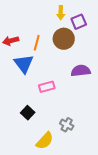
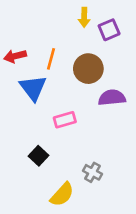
brown circle: (64, 39) -> (88, 69), moved

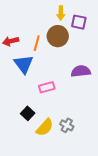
purple square: (109, 30) -> (79, 22), turned 35
brown circle: (88, 69) -> (58, 36), moved
yellow semicircle: (62, 194) -> (45, 127), moved

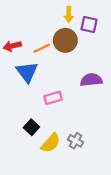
orange line: (37, 43) -> (42, 48), turned 49

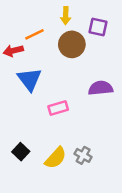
yellow arrow: (69, 14) -> (66, 16), moved
orange line: (42, 48) -> (34, 34), moved
black square: (31, 127) -> (21, 152), moved

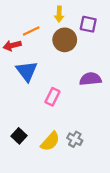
pink rectangle: (58, 108) -> (52, 97), turned -48

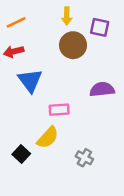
orange line: (31, 31) -> (16, 22), moved
pink rectangle: (52, 97) -> (59, 110), turned 60
yellow semicircle: (50, 141) -> (48, 137), moved

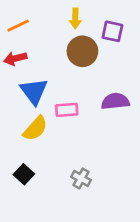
pink rectangle: (59, 110) -> (67, 110), moved
yellow semicircle: (48, 137) -> (35, 128), moved
gray cross: (84, 158) -> (81, 178), moved

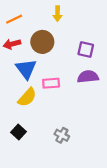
purple square: (112, 31) -> (86, 50), moved
brown circle: (82, 51) -> (42, 42), moved

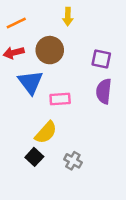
purple semicircle: (88, 77) -> (104, 91), turned -78
yellow semicircle: (27, 97) -> (46, 132), moved
black square: (18, 132) -> (34, 157), moved

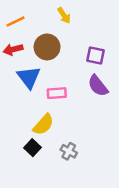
yellow arrow: (68, 17) -> (64, 15), turned -35
purple semicircle: (104, 91) -> (98, 86), turned -45

